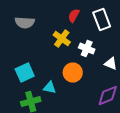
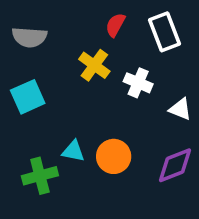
cyan square: (25, 73) -> (28, 97), moved
orange circle: (73, 73) -> (114, 156), moved

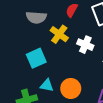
gray semicircle: (29, 37) -> (36, 17), moved
cyan square: (28, 97) -> (36, 58), moved

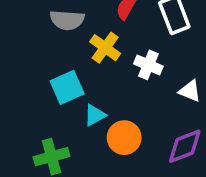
cyan triangle: (47, 85) -> (95, 115), moved, turned -40

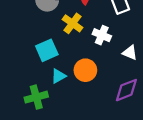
cyan triangle: (95, 115) -> (58, 76), moved
orange circle: (124, 138) -> (85, 70), moved

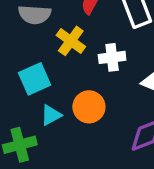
white cross: (102, 35) -> (112, 57), turned -30

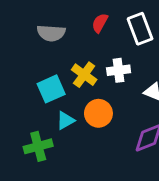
yellow cross: (71, 41) -> (84, 75), moved

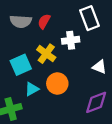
red semicircle: (100, 23) -> (44, 21), moved
white cross: (119, 70) -> (71, 40), moved

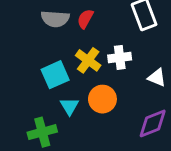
white cross: (71, 40) -> (120, 57), moved
cyan triangle: (32, 89) -> (69, 106), turned -32

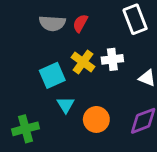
orange circle: (102, 99) -> (96, 119), moved
green cross: (42, 132) -> (26, 129), moved

